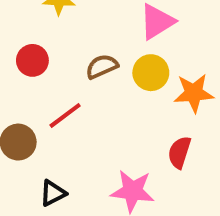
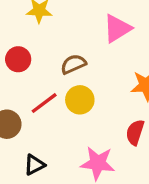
yellow circle: (151, 73) -> (80, 100), moved

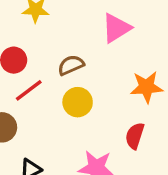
red line: (44, 103) -> (29, 90), moved

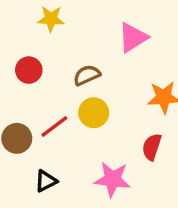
red line: (29, 90) -> (54, 126), moved

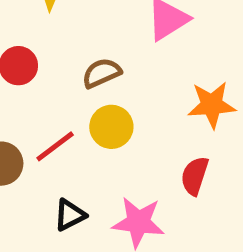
black triangle: (46, 181) -> (70, 215), moved

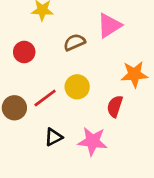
brown semicircle: (102, 73) -> (74, 42), moved
red semicircle: (195, 176) -> (115, 106), moved

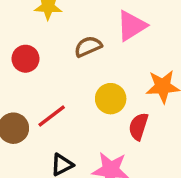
yellow circle: (77, 87) -> (111, 99), moved

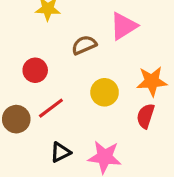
red circle: (26, 59) -> (35, 70), moved
red semicircle: (138, 126) -> (146, 116), moved

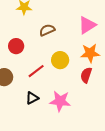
pink triangle: (123, 26) -> (87, 25), moved
red line: (51, 108) -> (36, 71), moved

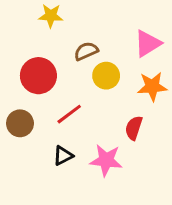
red circle: (16, 46) -> (38, 76), size x1.5
yellow circle: (60, 60) -> (106, 76), moved
red semicircle: (86, 75) -> (134, 128), moved

